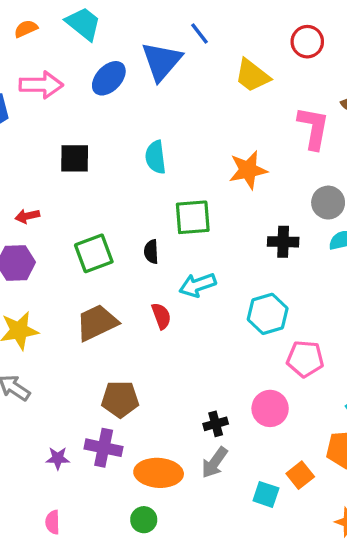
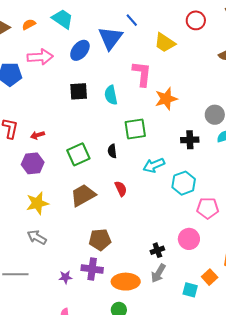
pink L-shape: (313, 128) -> (142, 74), moved
black square: (75, 158) -> (79, 91), moved
cyan arrow: (198, 285) -> (154, 165), moved

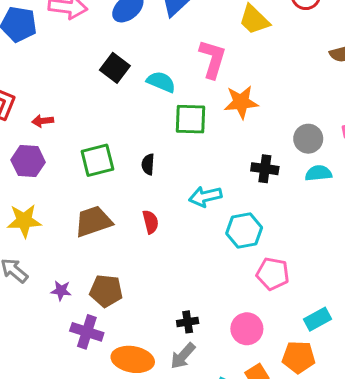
black square: (79, 91) -> (115, 68), turned 30
cyan semicircle: (111, 95) -> (161, 82), turned 114
green square: (135, 129) -> (191, 119), moved
pink circle: (189, 239) -> (247, 329), moved
purple star: (65, 277) -> (61, 291), moved

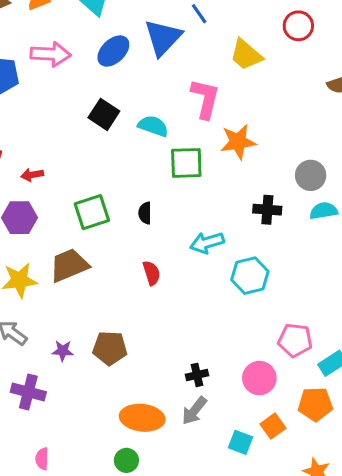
brown trapezoid: (93, 221) -> (69, 265), moved
pink pentagon: (273, 274) -> (295, 340), moved
purple cross: (87, 332) -> (28, 392), moved

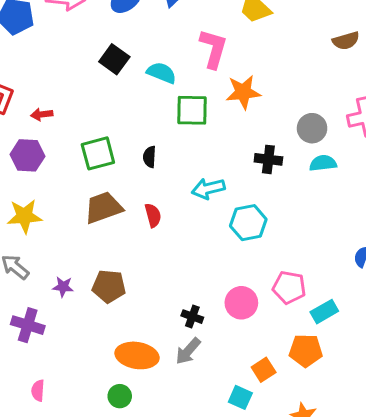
brown trapezoid: (69, 265) -> (103, 208), moved
black cross: (197, 375) -> (192, 317), turned 30
pink circle: (259, 378) -> (241, 303), moved
cyan square: (240, 442) -> (240, 397), moved

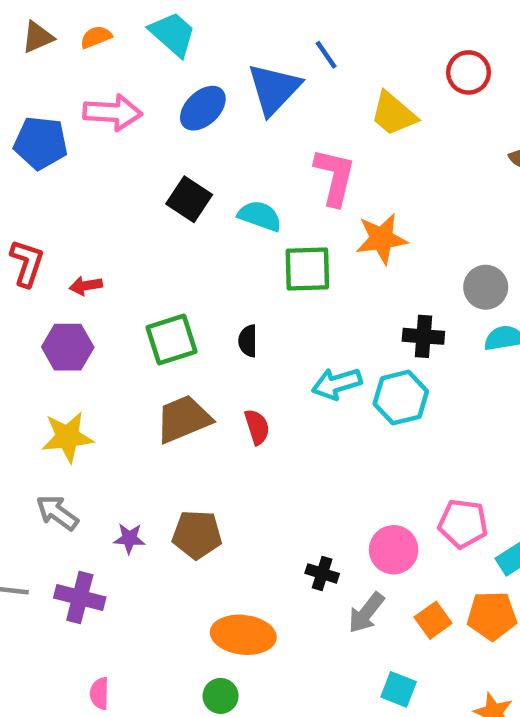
cyan hexagon: (248, 223) -> (401, 398), moved
gray arrow: (188, 351) -> (366, 613), moved
orange square: (264, 370) -> (433, 620), moved

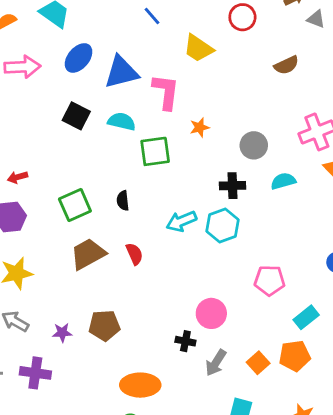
blue triangle: (274, 89) -> (121, 72), moved, turned 39
orange star: (382, 239) -> (199, 127), size x0.6
gray circle: (486, 287) -> (254, 145), moved
pink pentagon: (463, 524) -> (270, 280), moved
pink circle: (394, 550) -> (211, 313), moved

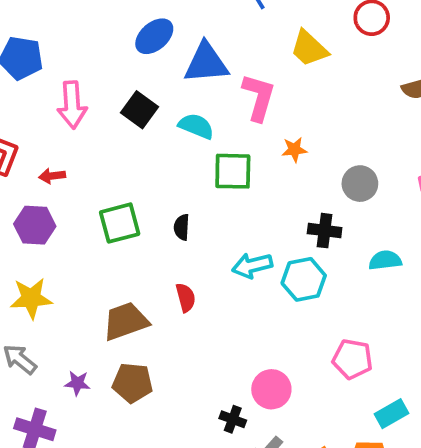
pink arrow: (22, 67) -> (72, 105), moved, turned 80
cyan semicircle: (283, 181) -> (385, 260), moved
brown trapezoid: (88, 254) -> (126, 321), moved

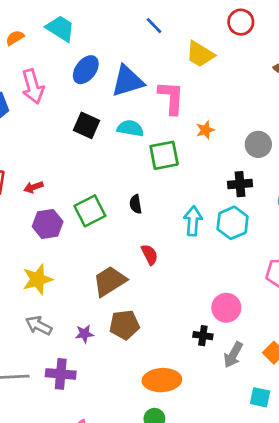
pink arrow: (72, 105) -> (33, 87), moved
purple hexagon: (35, 225) -> (48, 224), moved
cyan arrow: (252, 266) -> (193, 221), turned 120

